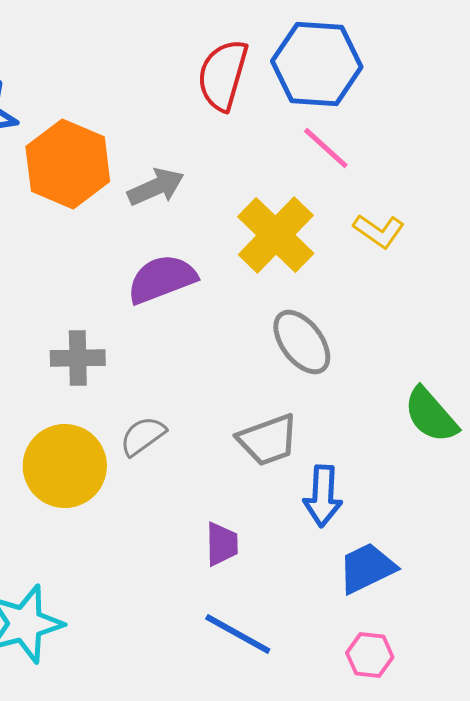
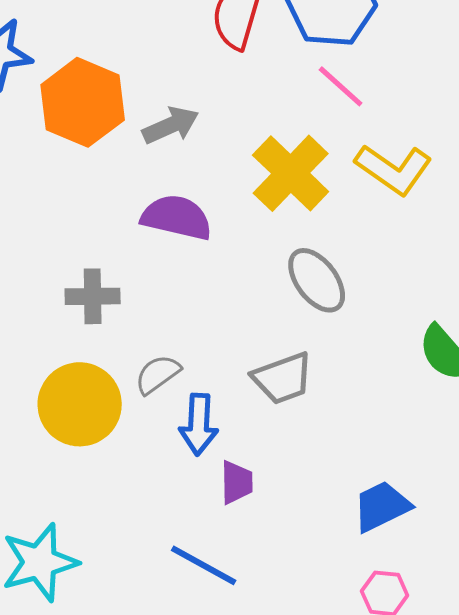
yellow L-shape: (379, 231) -> (394, 169), size x1.5
purple semicircle: (162, 279) -> (177, 217), turned 34
blue arrow: (323, 496) -> (199, 424), moved
blue line: (238, 634) -> (204, 565), moved

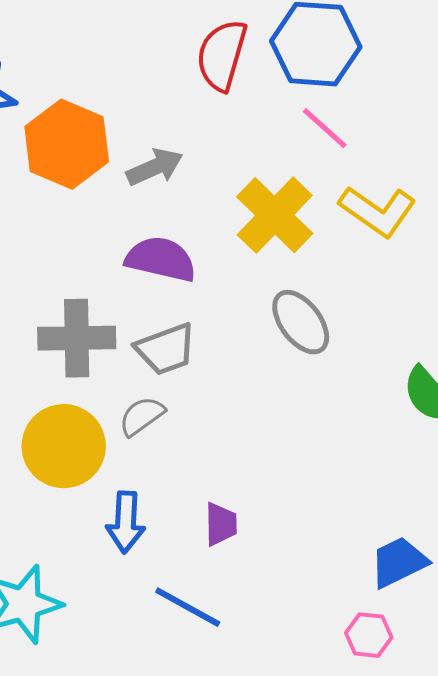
gray cross: (93, 296) -> (77, 338), size x1.4
gray trapezoid: (283, 378) -> (166, 349), moved
blue arrow: (199, 424) -> (126, 522), moved
blue trapezoid: (382, 506) -> (399, 562), moved

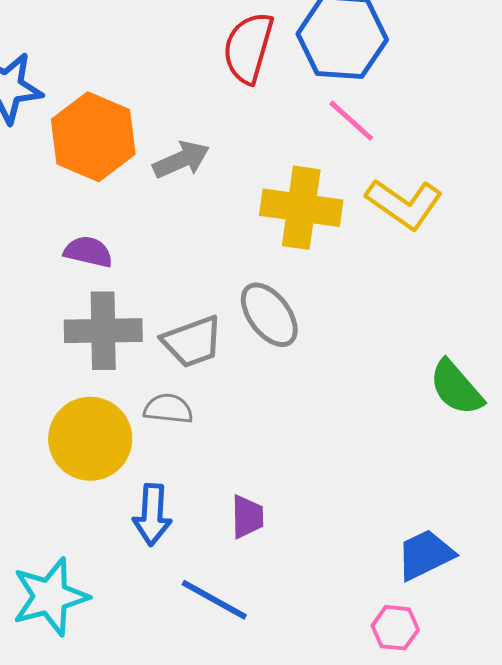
yellow cross: (275, 215) -> (301, 208), turned -36
purple semicircle: (161, 259) -> (88, 252), moved, size x0.7
gray ellipse: (301, 322) -> (269, 315), moved
gray semicircle: (142, 416) -> (168, 409), turned 42

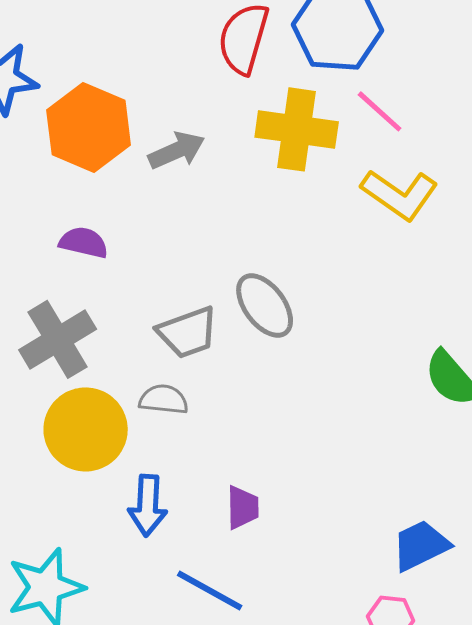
pink line: (351, 121) -> (380, 111), moved
yellow cross: (301, 208) -> (297, 129), moved
gray cross: (103, 331) -> (58, 339), moved, turned -30

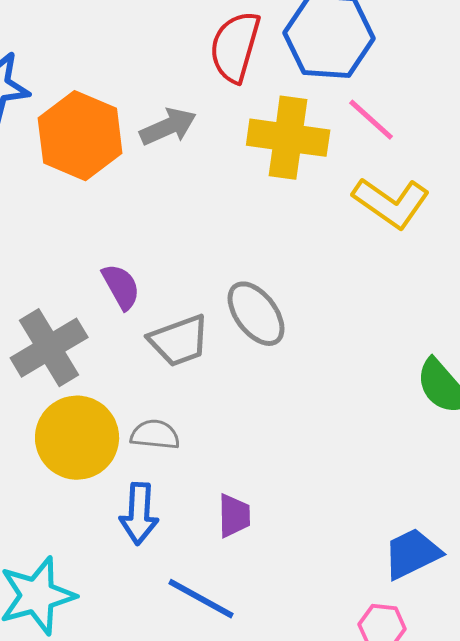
gray arrow: (177, 150) -> (168, 127), moved
purple semicircle: (84, 242) -> (121, 287), moved, turned 48
gray semicircle: (164, 399) -> (155, 435), moved

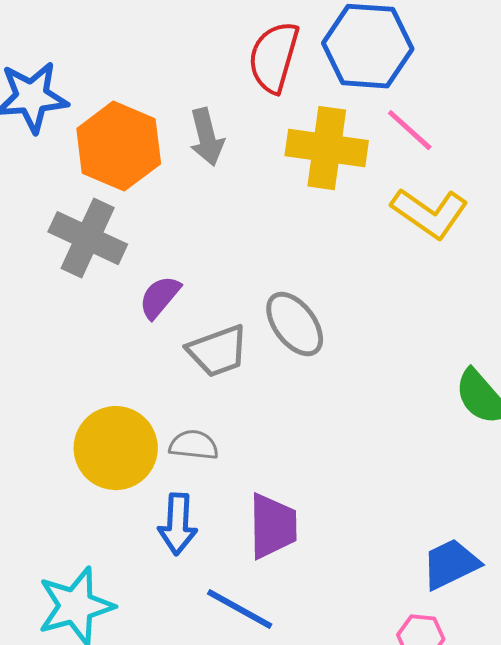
gray arrow: (168, 127) -> (207, 137), turned 100
purple semicircle: (121, 287) -> (160, 297), turned -111
gray cross: (49, 348) -> (88, 238), moved, turned -34
purple trapezoid: (234, 516) -> (273, 526), size x1.5

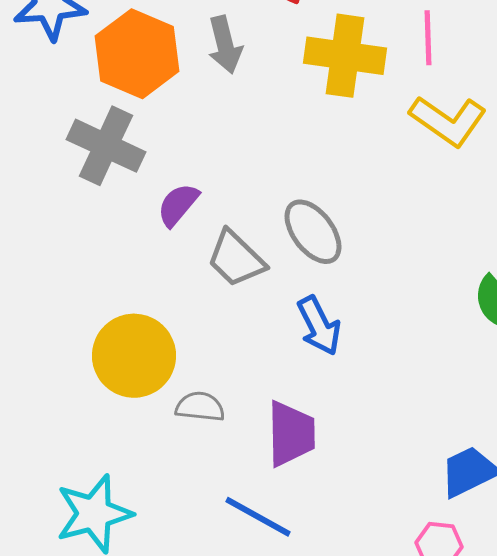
pink line: (410, 130) -> (428, 38), turned 46
gray trapezoid: (218, 351) -> (236, 259), turned 64
gray semicircle: (194, 445) -> (200, 407), moved
blue arrow: (178, 524) -> (319, 326), moved, turned -30

